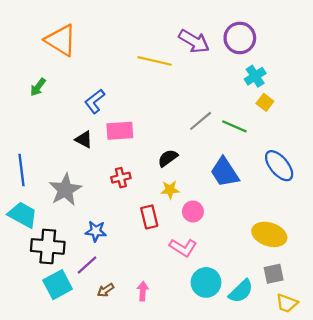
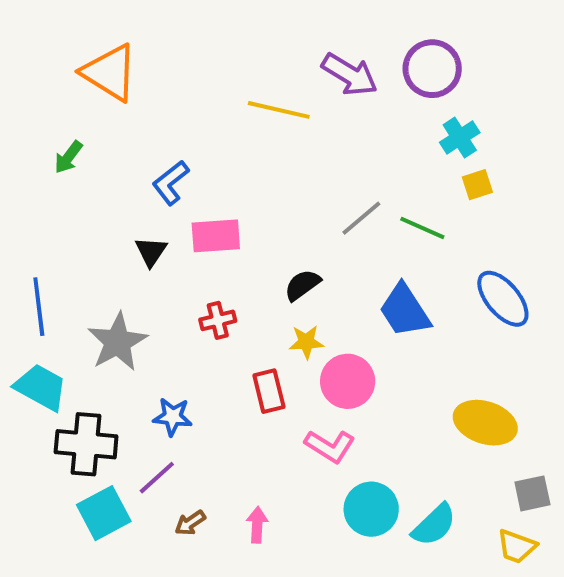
yellow square: (265, 102) -> (477, 185), turned 35
black triangle: (84, 139) -> (151, 252), turned 36
pink circle: (193, 212) -> (348, 381), size x1.4
gray square: (274, 274) -> (532, 493), moved

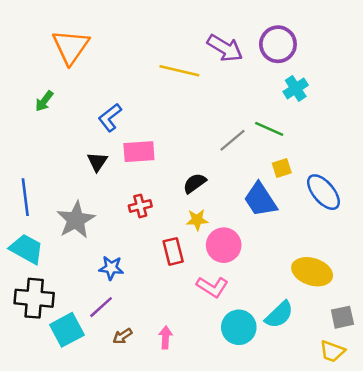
orange triangle: (110, 73) -> (71, 47), turned 33
yellow square: (477, 185) -> (282, 168), moved
green line: (422, 228) -> (269, 129), moved
black cross: (86, 444) -> (34, 298), moved
cyan semicircle: (434, 525) -> (279, 315), moved

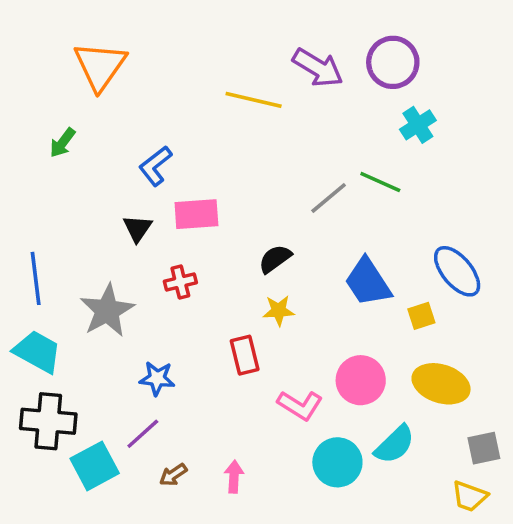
yellow square: (282, 168) -> (421, 316), moved
red cross: (140, 206) -> (180, 282), moved
pink circle: (224, 245) -> (361, 380), moved

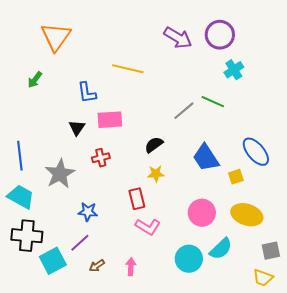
yellow line: (254, 100) -> (128, 69), moved
blue L-shape: (155, 166) -> (87, 93), turned -60
pink L-shape: (300, 405) -> (148, 227), moved

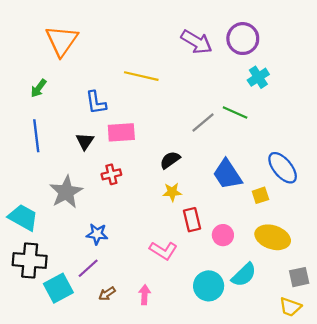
blue line: (20, 156) -> (36, 136), moved
red rectangle: (137, 199) -> (192, 220), moved
pink circle: (202, 213) -> (223, 235), size x0.7

